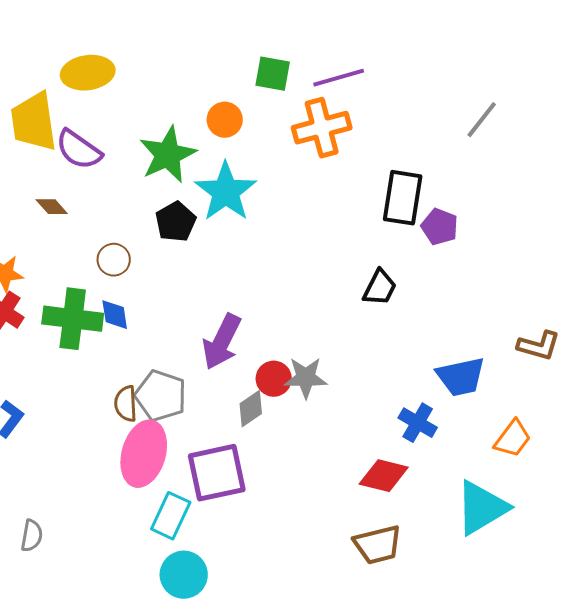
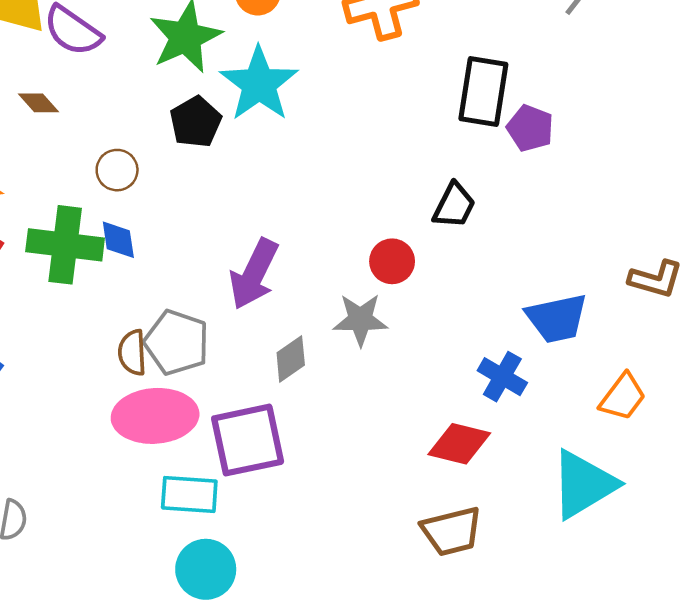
red circle: (274, 379) -> (392, 261), moved
pink ellipse: (144, 454) -> (155, 416), turned 70
cyan rectangle: (171, 516) -> (189, 495), turned 69

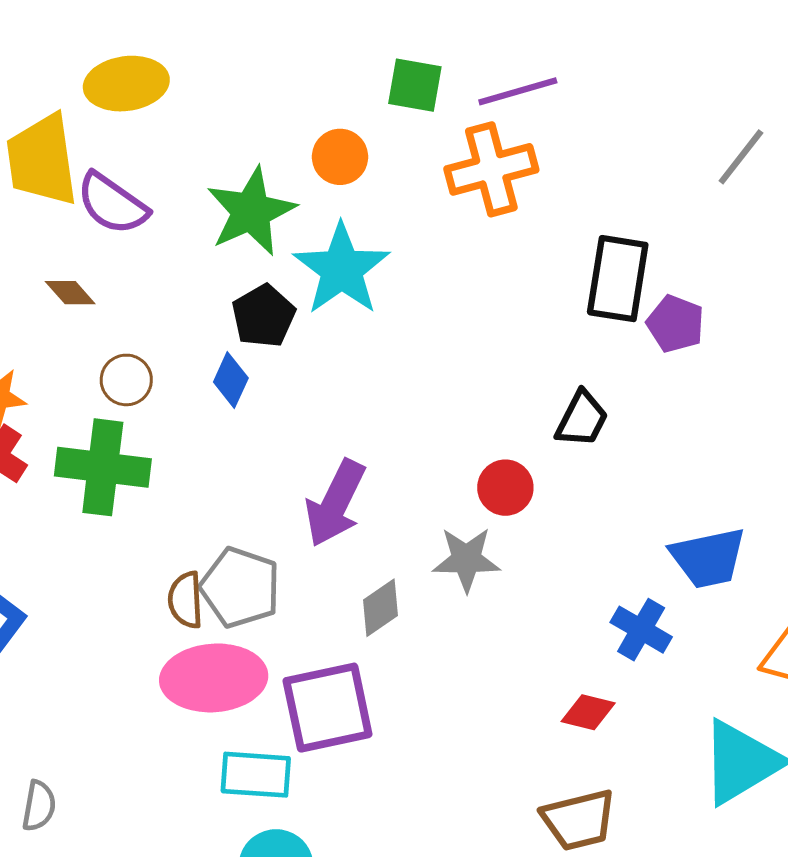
brown circle: (117, 170) -> (126, 380), moved
blue diamond: (118, 240) -> (231, 380), moved, turned 33
red diamond: (459, 444) -> (588, 712), size x0.7

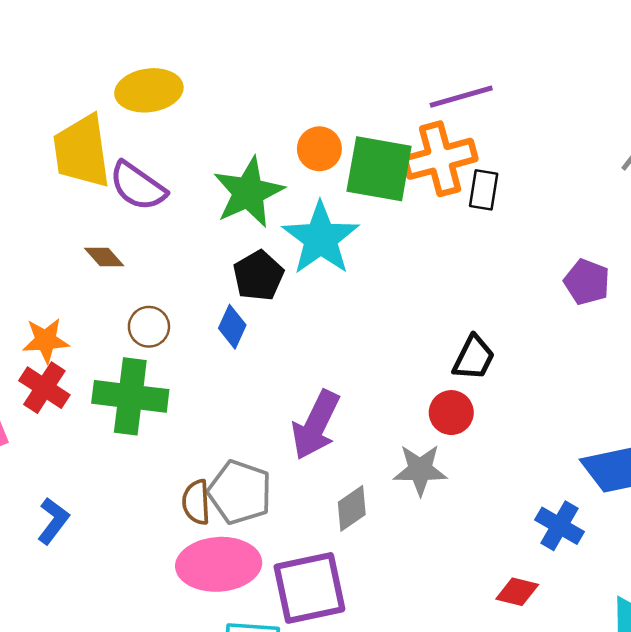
green square: (415, 85) -> (379, 169), moved, size x1.5
black rectangle: (618, 279) -> (484, 190), moved, size x0.6
black trapezoid: (582, 419) -> (474, 358), moved

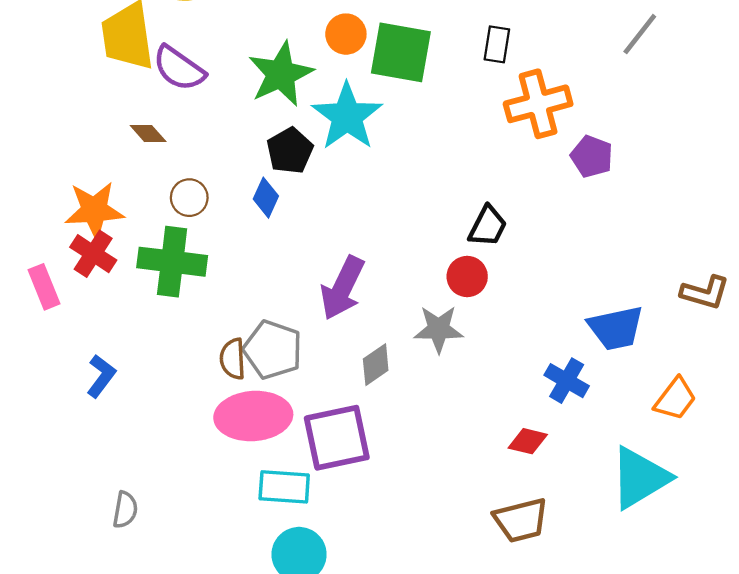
orange cross: (440, 159) -> (538, 104), moved
black rectangle: (484, 190) -> (497, 44), moved
orange star: (46, 340) -> (94, 210), size x1.4

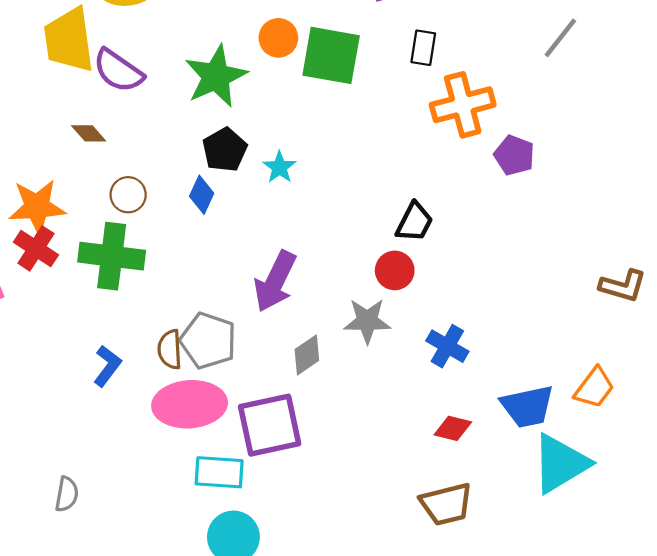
cyan star: (347, 116) -> (280, 167), moved, size x0.5
blue trapezoid: (616, 328) -> (527, 406), moved
blue L-shape: (101, 376) -> (107, 366), moved
blue cross: (567, 381) -> (447, 346), moved

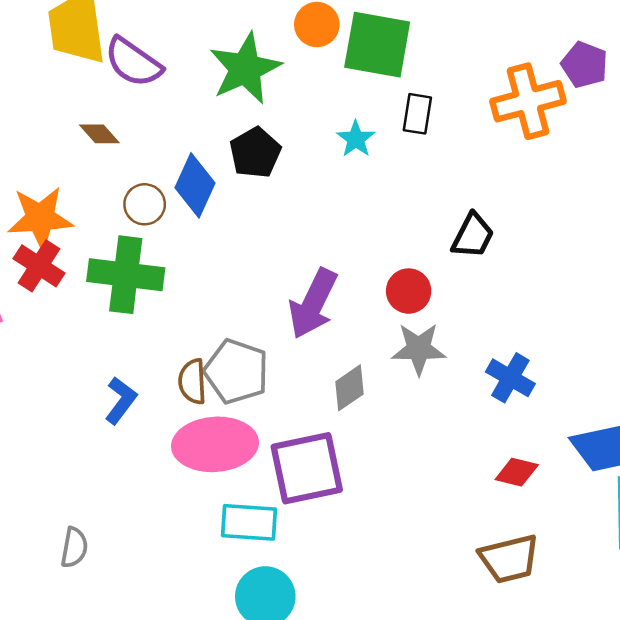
black rectangle: (423, 48) -> (417, 114), moved
purple pentagon: (514, 155) -> (585, 65), moved
cyan star: (280, 167) -> (356, 139), moved
blue diamond: (202, 195) -> (195, 185), moved, size x1.4
red circle: (395, 270) -> (409, 291), moved

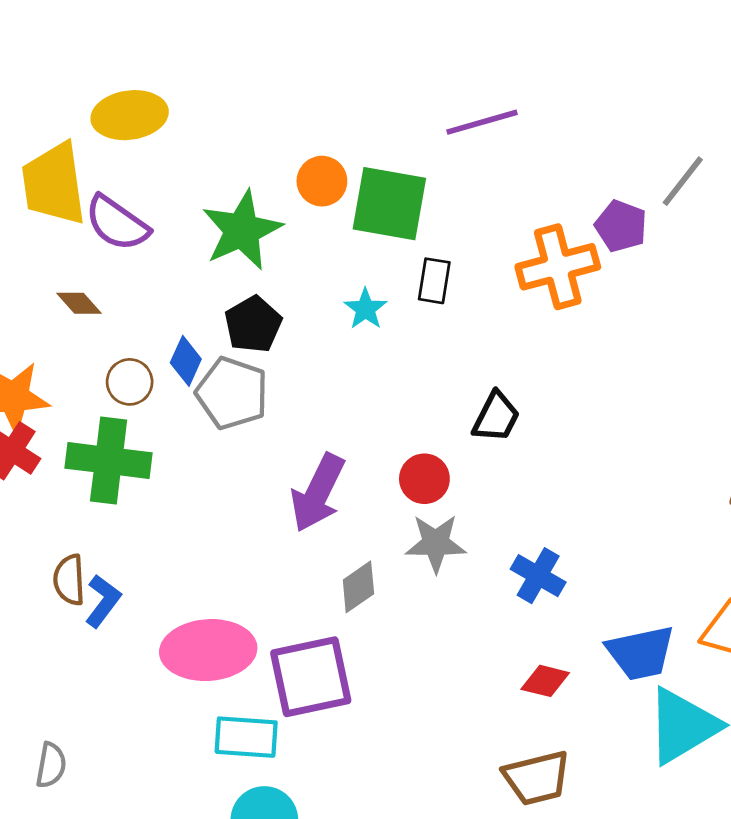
blue diamond: (195, 185) -> (186, 361), size x0.7
gray pentagon: (236, 371) -> (232, 393), moved
brown semicircle: (192, 382) -> (69, 580), moved

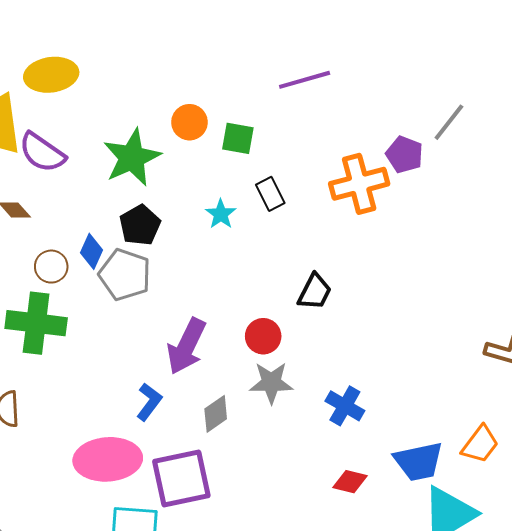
green square: (389, 204) -> (238, 138), size x0.6
black rectangle: (434, 281) -> (270, 194), turned -36
blue L-shape: (103, 601) -> (149, 402), moved

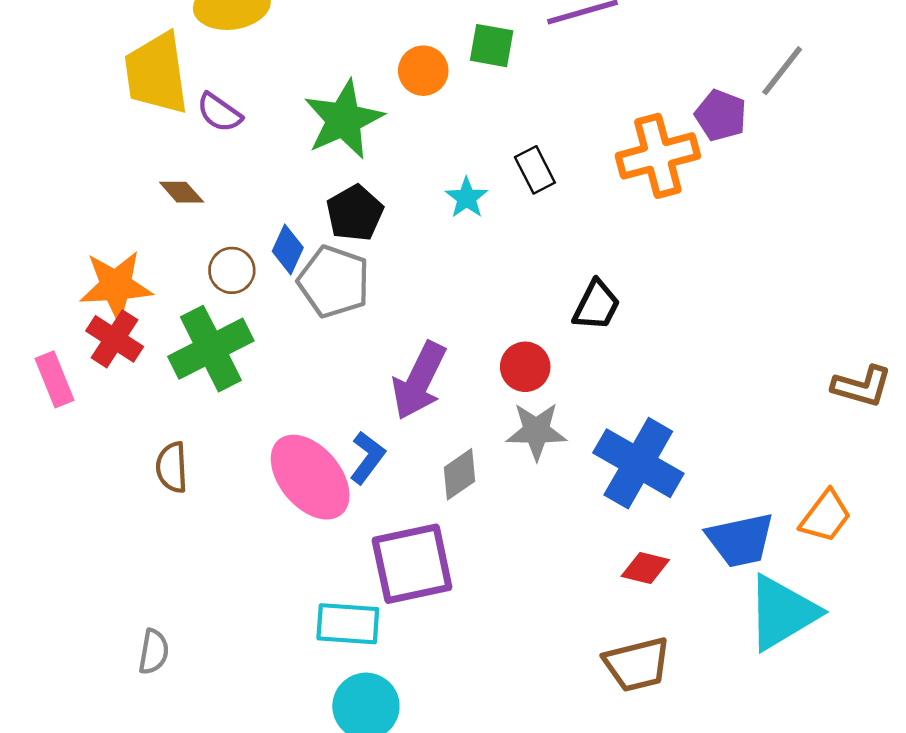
green square: (238, 138) -> (492, 46), moved
purple semicircle: (42, 152) -> (219, 113), size x0.7
green cross: (36, 323) -> (211, 349), turned -34
blue cross: (345, 406) -> (638, 463), size x1.6
pink ellipse: (108, 459) -> (310, 477), moved, turned 54

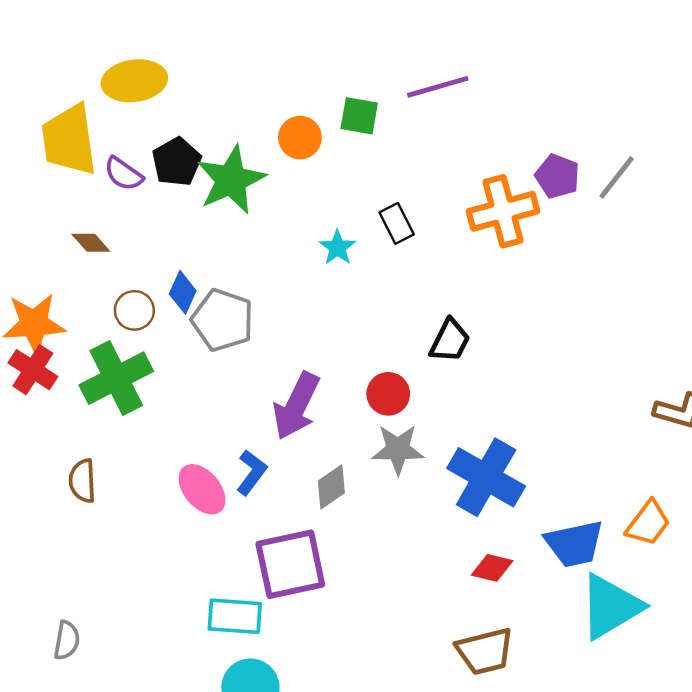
gray line: (782, 71) -> (617, 177), moved
black pentagon: (355, 213) -> (177, 162), moved
pink ellipse: (310, 477) -> (202, 489), size x0.7

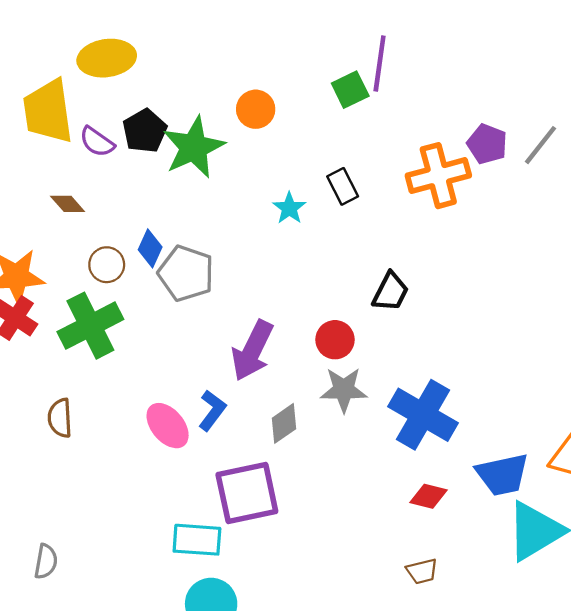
purple line: (438, 87) -> (380, 64), turned -66
green square: (359, 116) -> (350, 90), moved, turned -36
brown trapezoid: (485, 651) -> (422, 571), size x0.6

